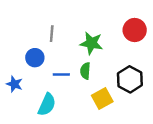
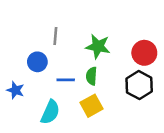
red circle: (135, 30) -> (144, 53), moved
yellow square: (102, 99) -> (91, 106), moved

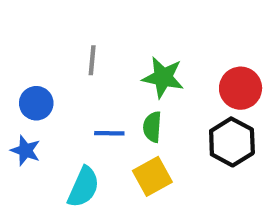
blue circle: (37, 62) -> (36, 103), moved

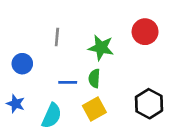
red circle: (241, 88) -> (145, 32), moved
black hexagon: (232, 142) -> (149, 104), moved
blue star: (25, 151) -> (16, 104), moved

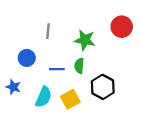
blue circle: (22, 64) -> (27, 58), moved
black hexagon: (149, 104) -> (103, 87), moved
yellow square: (94, 109) -> (70, 99), moved

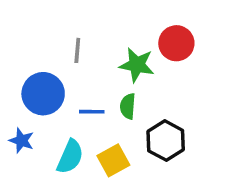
red circle: (122, 27) -> (176, 43), moved
blue circle: (27, 58) -> (43, 94), size x1.5

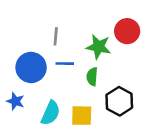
blue line: (92, 112) -> (65, 64), moved
yellow square: (113, 160) -> (82, 116), turned 30

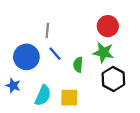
green star: (99, 47) -> (103, 53), moved
blue line: (65, 64) -> (55, 54), turned 48
black hexagon: (119, 101) -> (113, 79), moved

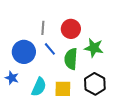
red circle: (108, 26) -> (71, 29), moved
green semicircle: (78, 65) -> (71, 59), size x1.5
black hexagon: (113, 79) -> (95, 84), moved

